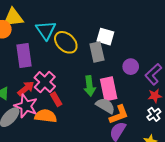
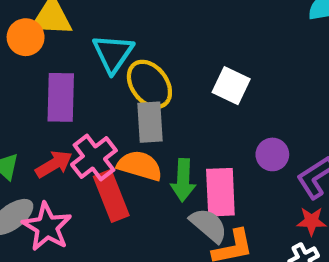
gray rectangle: (97, 52) -> (150, 122), moved
red rectangle: (56, 99) -> (111, 196), size x1.6
pink star: (26, 106) -> (47, 227), moved
orange semicircle: (46, 116) -> (140, 166), moved

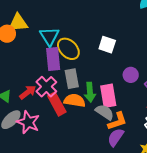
purple rectangle: (61, 97) -> (53, 59), moved
gray rectangle: (150, 122) -> (72, 79), moved
orange semicircle: (140, 166) -> (75, 100), moved

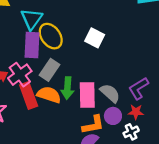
purple circle: (131, 75) -> (113, 116), moved
gray rectangle: (72, 79) -> (50, 70), turned 36
gray semicircle: (105, 112) -> (110, 93), moved

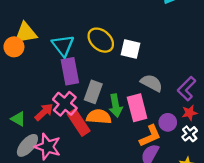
yellow ellipse: (51, 36) -> (101, 40), moved
gray semicircle: (110, 93) -> (152, 83), moved

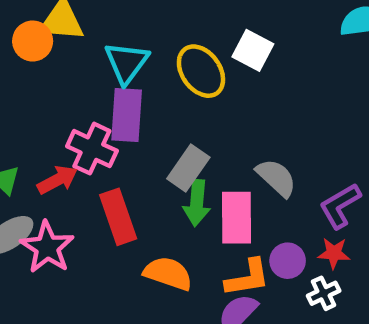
white square: (130, 49) -> (253, 50), moved
gray rectangle: (93, 92) -> (188, 168), moved
pink cross: (65, 104) -> (92, 149), moved, turned -30
orange semicircle: (99, 117) -> (168, 273), moved

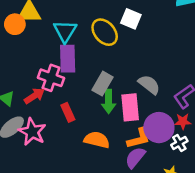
red rectangle: (118, 217) -> (68, 112), size x0.7
purple circle: (288, 261) -> (159, 128), size x1.6

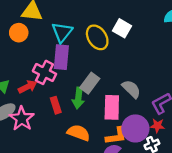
orange circle: (15, 24) -> (19, 33), moved
green arrow: (109, 101) -> (78, 98), moved

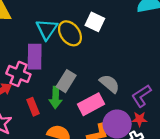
cyan triangle: (62, 32) -> (47, 29), moved
pink rectangle: (112, 107) -> (91, 104), turned 65

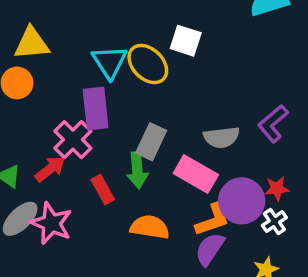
pink cross: (18, 74) -> (73, 140), turned 30
gray semicircle: (110, 84) -> (222, 137), turned 140
purple L-shape: (141, 96) -> (273, 124), moved
pink rectangle: (91, 104) -> (196, 174), turned 65

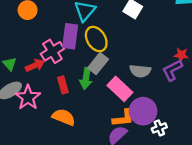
yellow ellipse: (148, 64) -> (96, 39), moved
red star: (277, 189) -> (181, 55), moved
orange semicircle: (150, 227) -> (64, 117), moved

